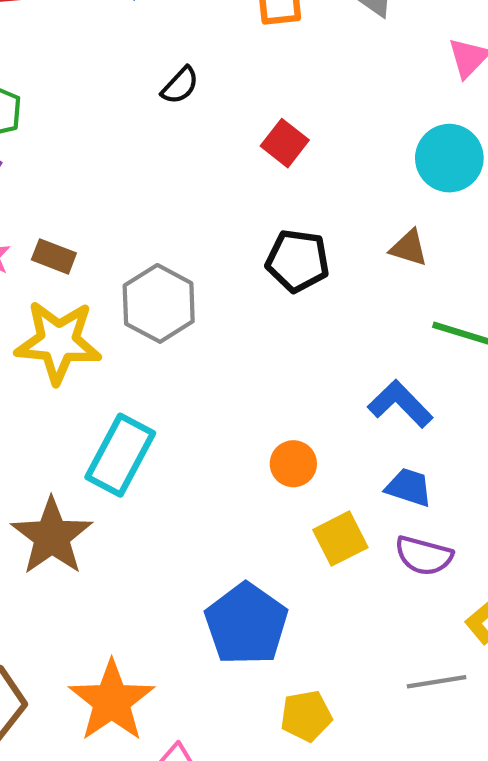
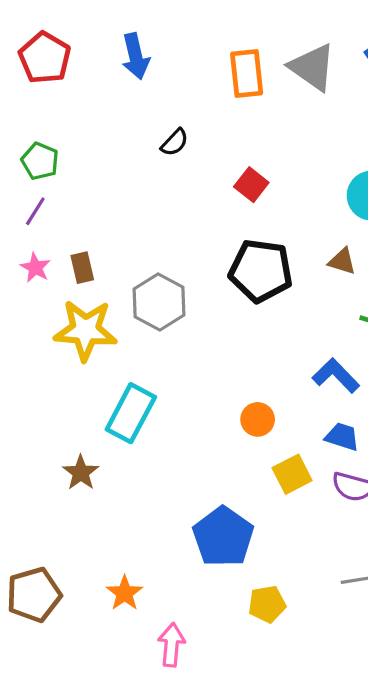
brown rectangle: (54, 256) -> (82, 268), turned 56
black pentagon: (298, 261) -> (261, 271), size x1.4
brown star: (52, 536) -> (81, 473), size x0.6
orange star: (112, 701) -> (125, 593), size x0.6

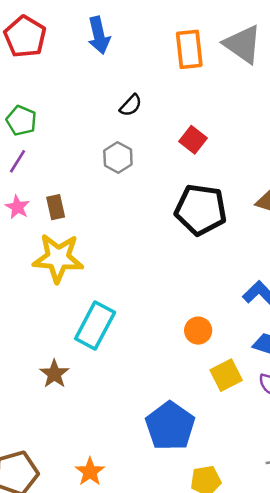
gray hexagon: (159, 302) -> (118, 158), moved, size x0.7

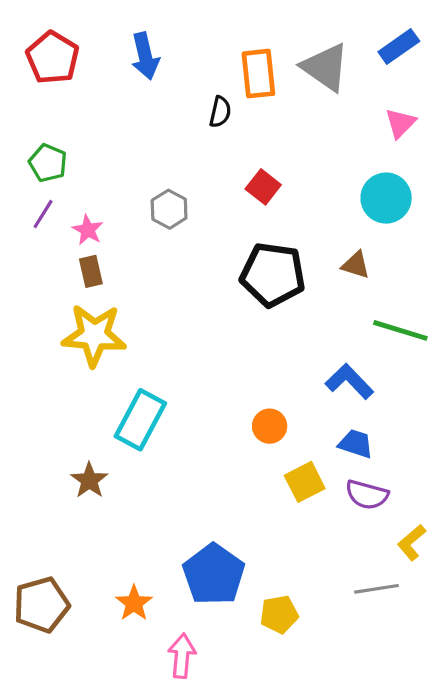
black semicircle: (131, 105) -> (220, 112), moved, turned -30
pink star: (17, 207) -> (88, 230), moved
blue pentagon: (170, 426) -> (214, 574), moved

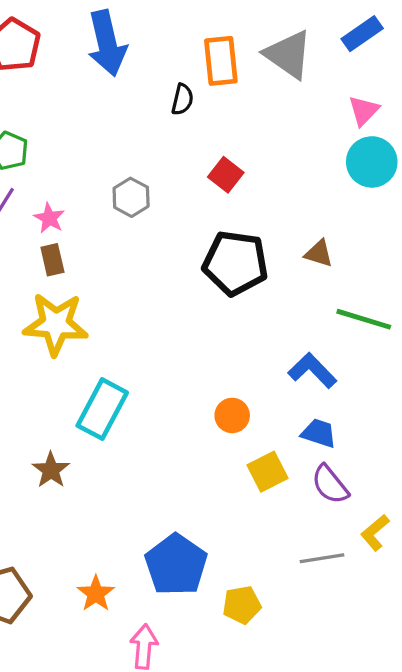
blue arrow: (145, 56) -> (107, 43), size x1.4
cyan circle: (386, 198) -> (372, 162), moved
purple semicircle: (367, 495) -> (330, 484), turned 36
gray line: (376, 589) -> (322, 558), moved

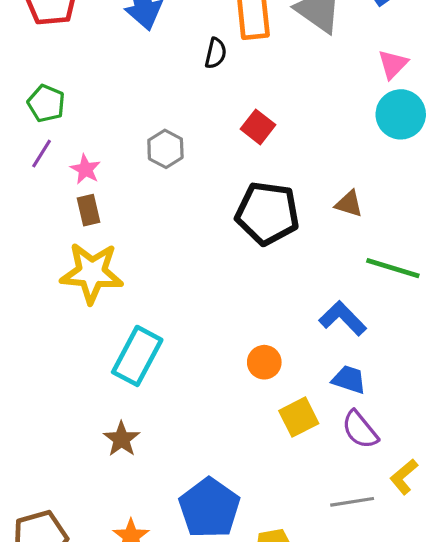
brown star: (51, 470) -> (122, 439), moved

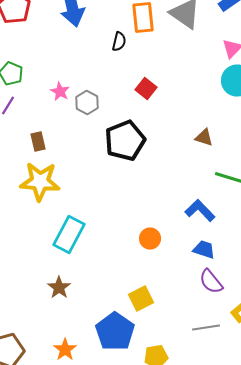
pink star: (85, 169) -> (60, 92), moved
black pentagon: (267, 213) -> (125, 140), moved, turned -30
yellow square: (299, 417) -> (141, 298), moved

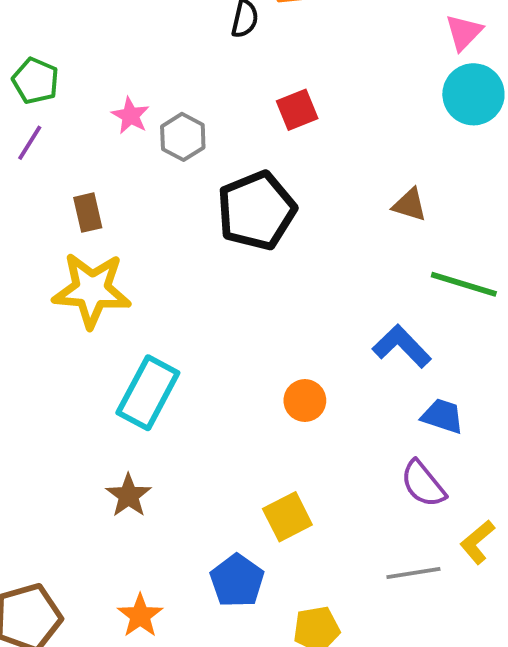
red square: (146, 88) -> (297, 110), turned 30
blue trapezoid: (204, 250) -> (442, 416), moved
blue pentagon: (115, 332) -> (237, 581), size x0.7

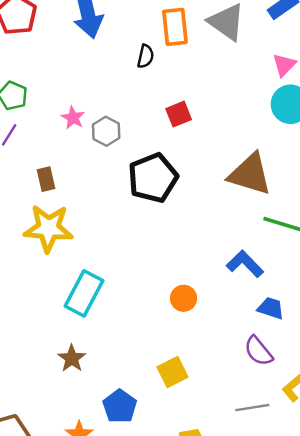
brown triangle: (410, 205) -> (250, 174), size x2.0
blue pentagon: (237, 581) -> (120, 406), moved

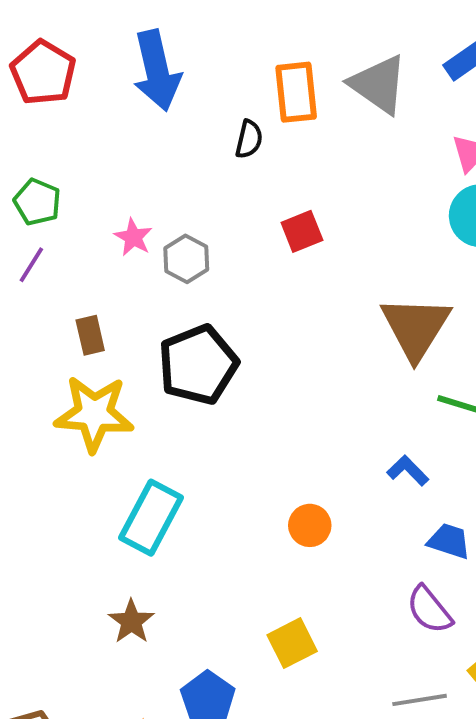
brown triangle: (250, 174) -> (416, 327), turned 45
black pentagon: (153, 178) -> (198, 365), moved
blue L-shape: (245, 264) -> (408, 471), size x0.7

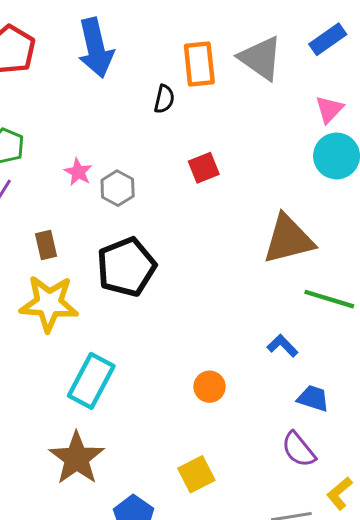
brown triangle: (416, 327) -> (288, 239), turned 44
brown star: (131, 622) -> (77, 458), size x1.6

